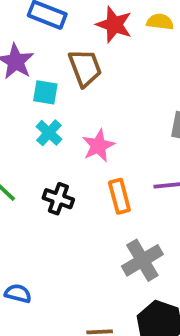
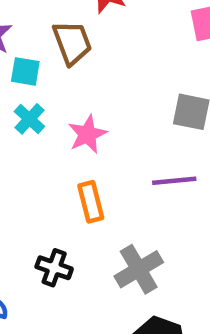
orange rectangle: (119, 196) -> (91, 202), moved
black cross: (58, 199) -> (54, 268), moved

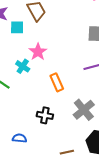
cyan cross: (29, 119) -> (23, 66), moved
pink star: (87, 134) -> (38, 52), moved

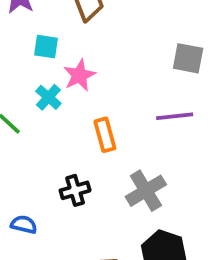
cyan square: (17, 27) -> (46, 47), moved
black cross: (45, 115) -> (75, 190), turned -35

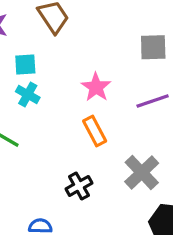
pink star: (79, 75) -> (96, 87), moved
cyan cross: (48, 97) -> (28, 94), moved

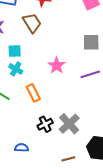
orange rectangle: (95, 131) -> (33, 93), moved
gray cross: (142, 172) -> (69, 124), moved

